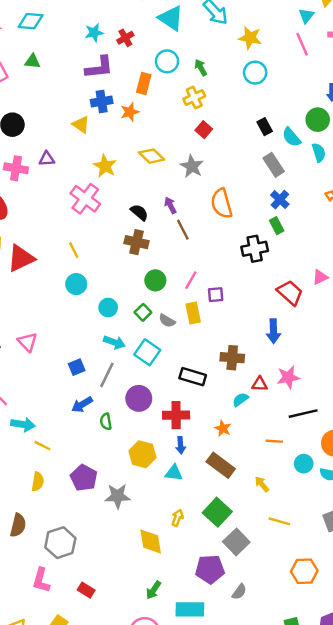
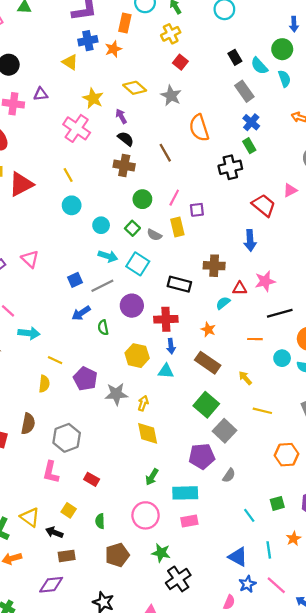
purple arrow: (170, 205) -> (121, 116), moved
gray line: (107, 375) -> (102, 286), turned 40
yellow line: (42, 446) -> (55, 360), moved
yellow arrow: (177, 518) -> (143, 403), moved

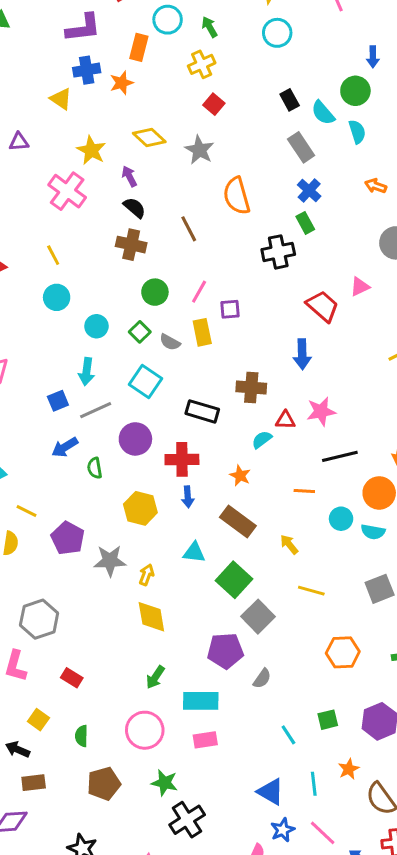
cyan arrow: (108, 256) -> (86, 372), moved, turned 78
cyan triangle: (166, 371) -> (194, 552), moved

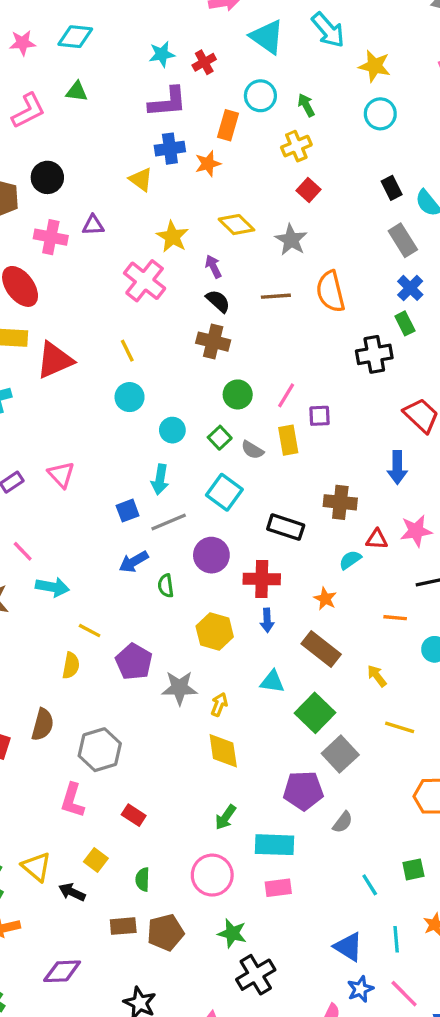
brown line: (189, 229) -> (276, 296), moved, turned -68
brown rectangle: (34, 783) -> (123, 926), moved

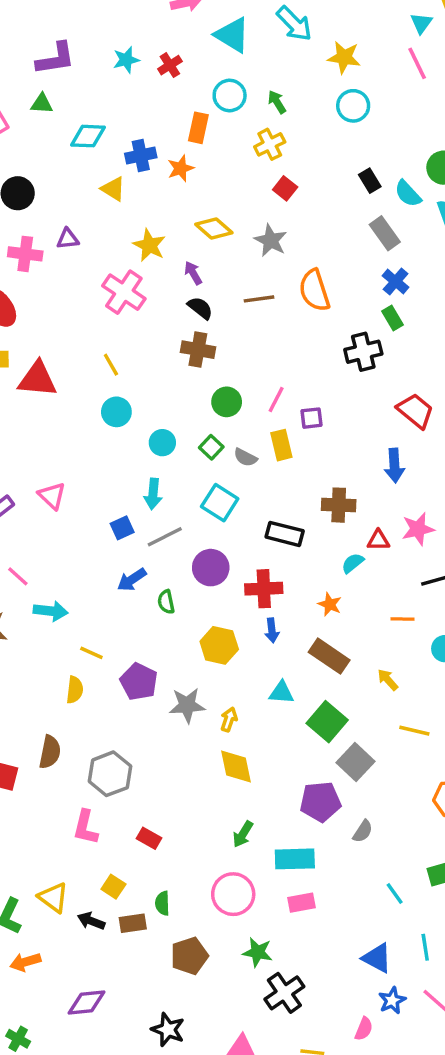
cyan diamond: (75, 37) -> (88, 136), moved
purple L-shape: (168, 102) -> (55, 59), moved
red triangle: (55, 360) -> (38, 379), turned 33
brown rectangle: (123, 926) -> (133, 923), moved

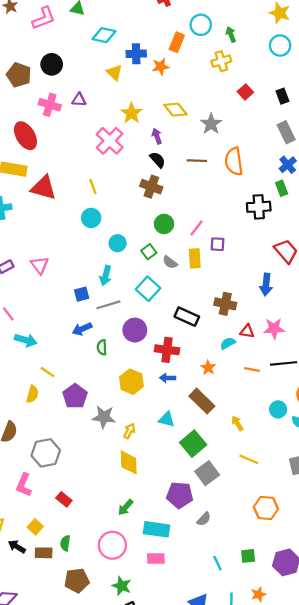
red square: (285, 188) -> (245, 92), moved
orange line: (402, 619) -> (252, 370), moved
blue arrow: (272, 630) -> (168, 378), turned 88

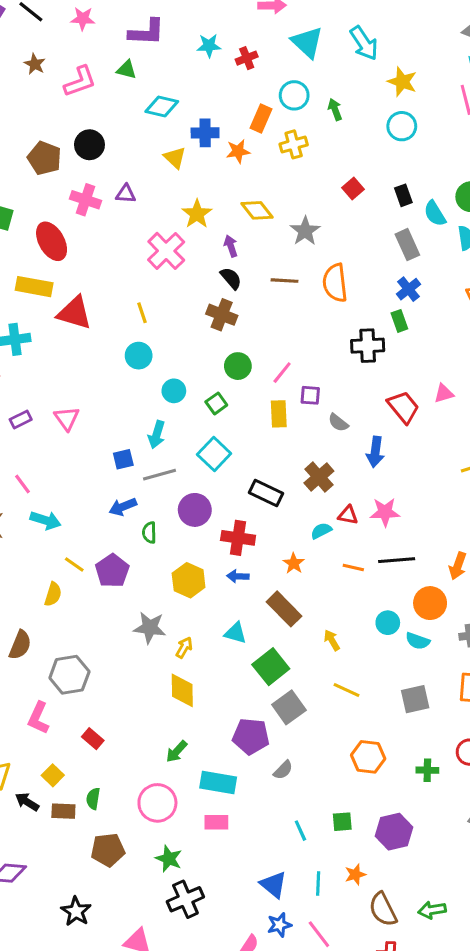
yellow cross: (221, 61) -> (294, 144), moved
gray semicircle: (170, 262) -> (338, 423), moved
brown cross: (225, 304) -> (319, 477), turned 35
purple pentagon: (75, 396) -> (112, 571), moved

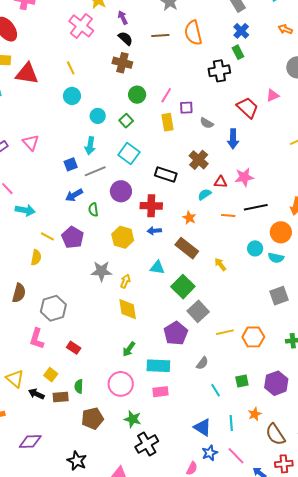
yellow line: (346, 690) -> (225, 332), moved, turned -30
purple pentagon: (251, 736) -> (176, 333), turned -30
gray semicircle: (283, 770) -> (202, 363), moved

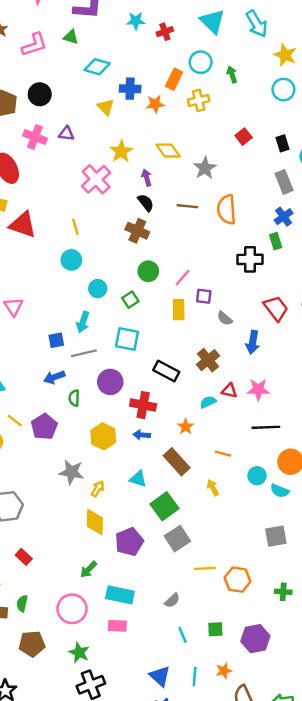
cyan square: (129, 153) -> (127, 339), turned -35
orange line: (228, 216) -> (223, 454), moved
purple pentagon: (176, 333) -> (129, 542), moved

